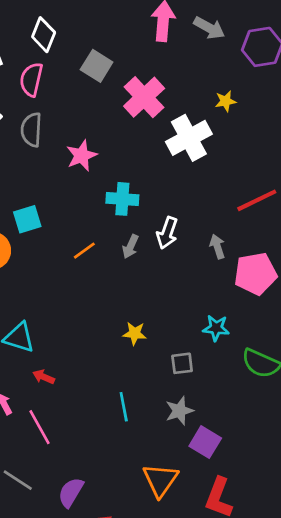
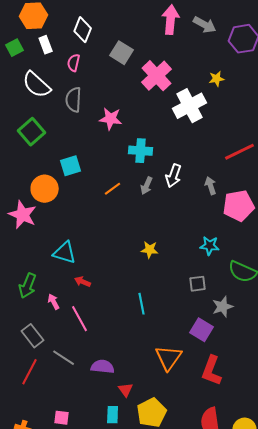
pink semicircle: (31, 79) -> (74, 63), size x0.7
pink star: (82, 156) -> (111, 119), turned 30
gray square: (182, 363) -> (198, 284), moved
gray star: (179, 411) -> (223, 307), moved
purple semicircle: (71, 492) -> (103, 367), turned 65

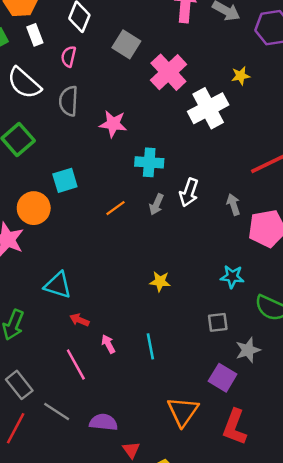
pink arrow: (54, 302) -> (108, 344), moved

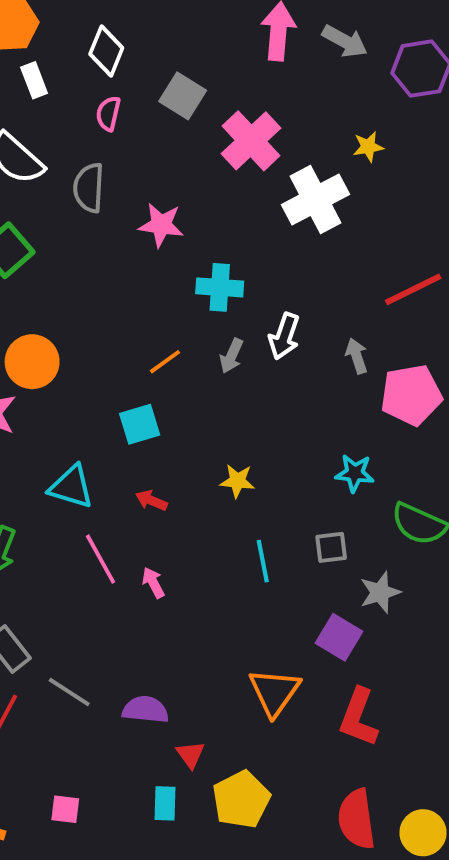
pink semicircle: (69, 57) -> (108, 113), moved
cyan square: (65, 180) -> (140, 424), moved
red arrow: (79, 320) -> (151, 500), moved
cyan line: (150, 346) -> (263, 561), moved
pink line: (76, 364) -> (101, 559), moved

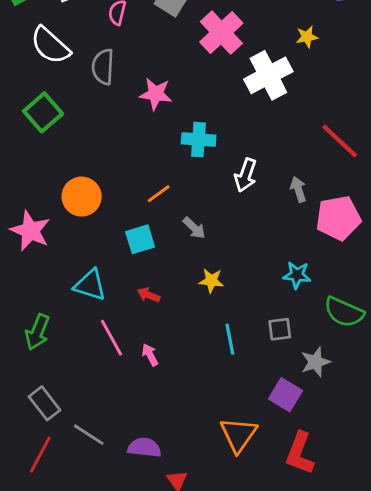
red line: (413, 289) -> (340, 141), turned 69
gray arrow: (231, 356) -> (194, 228), moved, turned -70
orange circle: (32, 362) -> (82, 197), moved

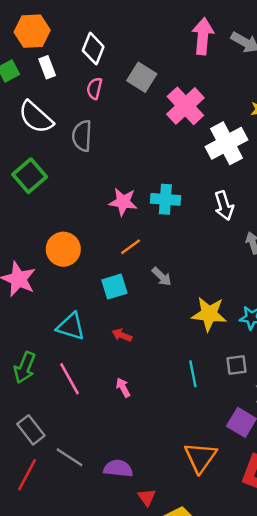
pink star: (156, 94) -> (123, 202), moved
white arrow: (246, 175) -> (224, 206), moved, turned -36
yellow star: (211, 281) -> (209, 314), moved, size x1.6
pink line: (112, 338) -> (70, 379), moved

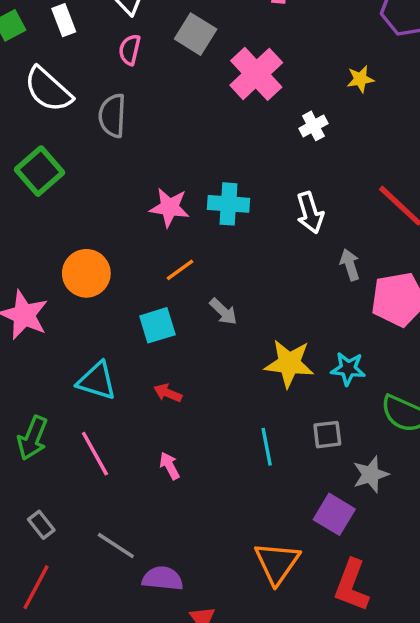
white cross: (227, 143) -> (313, 126), size x0.5
gray rectangle: (31, 430) -> (41, 525), size x0.7
gray line: (70, 457) -> (116, 546), moved

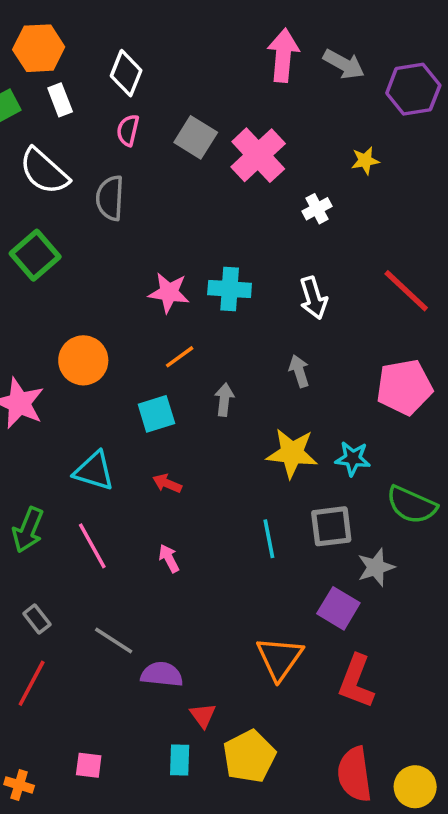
gray square: (196, 34) -> (196, 137), moved
gray arrow: (350, 265) -> (299, 371), moved
gray arrow: (223, 311) -> (224, 400), turned -128
gray square: (327, 435) -> (331, 526), size x1.4

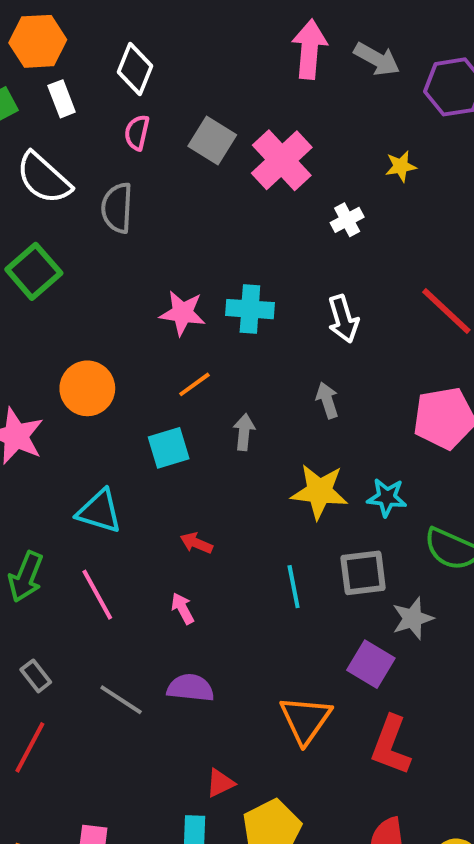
red arrow: (167, 483) -> (196, 543), moved
purple semicircle: (162, 674) -> (190, 688), moved
red triangle: (203, 715) -> (220, 783), turned 40

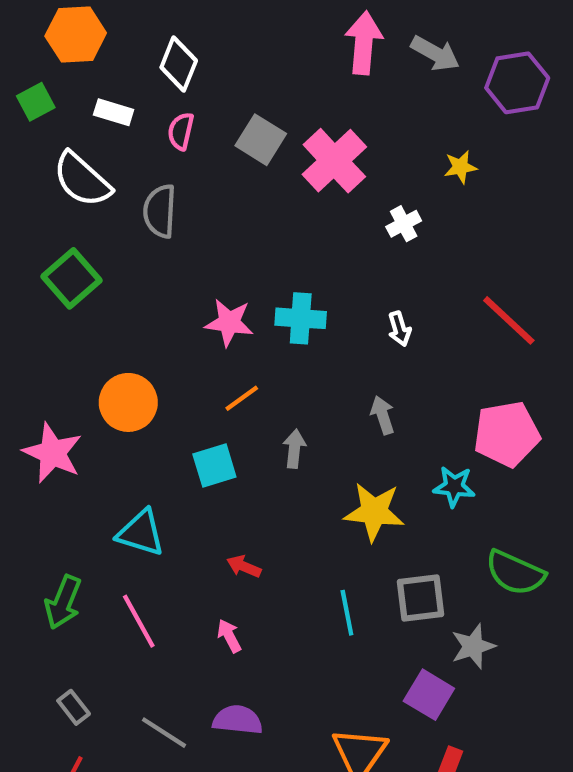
white rectangle: (62, 99) -> (114, 112), moved, turned -52
white arrow: (343, 319) -> (399, 329), size x0.7
cyan star: (387, 497) -> (454, 487), moved

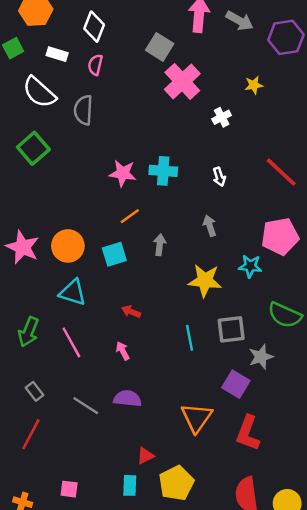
gray square: (261, 140) -> (160, 47), moved
orange circle: (128, 402) -> (68, 246), moved

